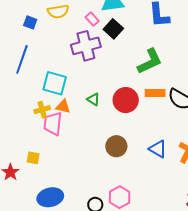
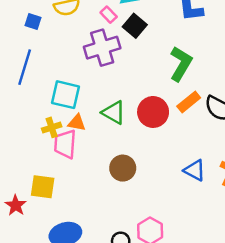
green L-shape: (150, 61) -> (181, 64), turned -32
orange rectangle: (155, 93) -> (189, 102), turned -36
green triangle: (93, 99) -> (114, 113), size x1.5
brown circle: (116, 146) -> (123, 168), moved
yellow square: (33, 158) -> (43, 187), size x1.5

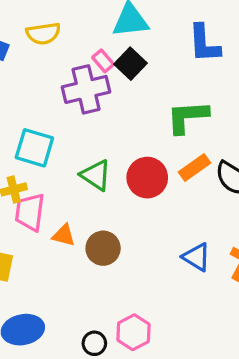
pink rectangle: (109, 15) -> (103, 61), moved
green L-shape: (181, 64) -> (187, 117), turned -128
orange triangle: (77, 123) -> (64, 235), moved

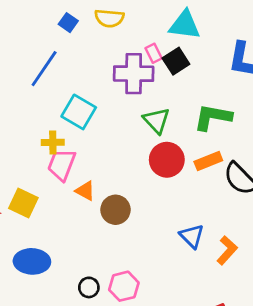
green triangle: (96, 175) -> (157, 120), moved

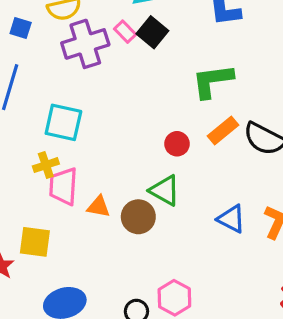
purple cross: (134, 74) -> (85, 44), moved
green triangle: (157, 120) -> (165, 190), moved
red circle: (167, 160) -> (177, 144), size x0.6

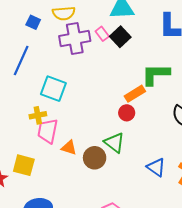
orange rectangle: (223, 131) -> (135, 94), moved

